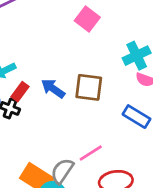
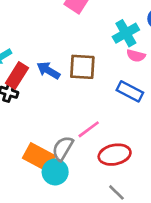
red rectangle: (20, 92) -> (17, 76), size x1.4

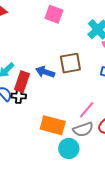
gray semicircle: (63, 148) -> (83, 129), moved, turned -126
orange rectangle: (39, 157) -> (53, 125), moved

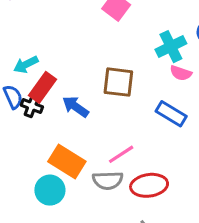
blue arrow: (45, 72) -> (75, 107), moved
cyan circle: (69, 148) -> (50, 190), moved

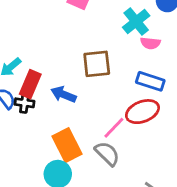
orange rectangle: (67, 161) -> (67, 145), turned 44
gray semicircle: (108, 180) -> (107, 154), turned -120
red ellipse: (149, 185) -> (142, 112), moved

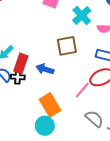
cyan cross: (136, 22) -> (82, 15), moved
gray semicircle: (107, 154) -> (94, 119), moved

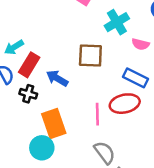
black cross: (18, 77) -> (28, 94), moved
pink line: (82, 90) -> (97, 114), turned -54

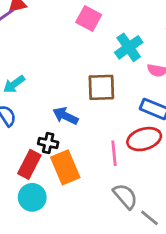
red rectangle: (29, 65) -> (29, 164), moved
black cross: (28, 94) -> (48, 143), moved
cyan circle: (42, 148) -> (32, 197), moved

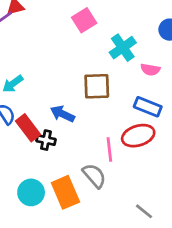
pink square: (89, 19) -> (84, 20), turned 30
red rectangle: (29, 164) -> (28, 128), moved, turned -64
orange rectangle: (65, 167) -> (65, 192), moved
gray semicircle: (125, 196) -> (94, 176), moved

